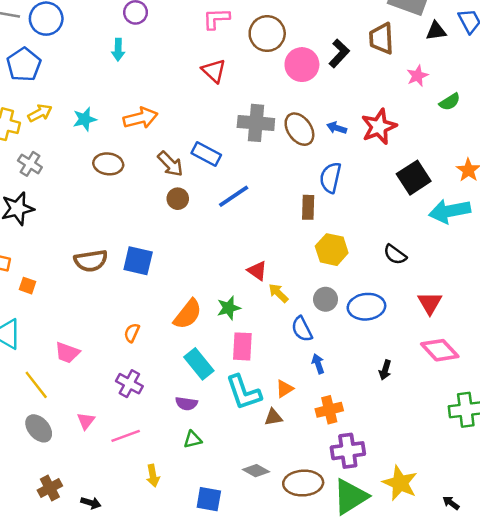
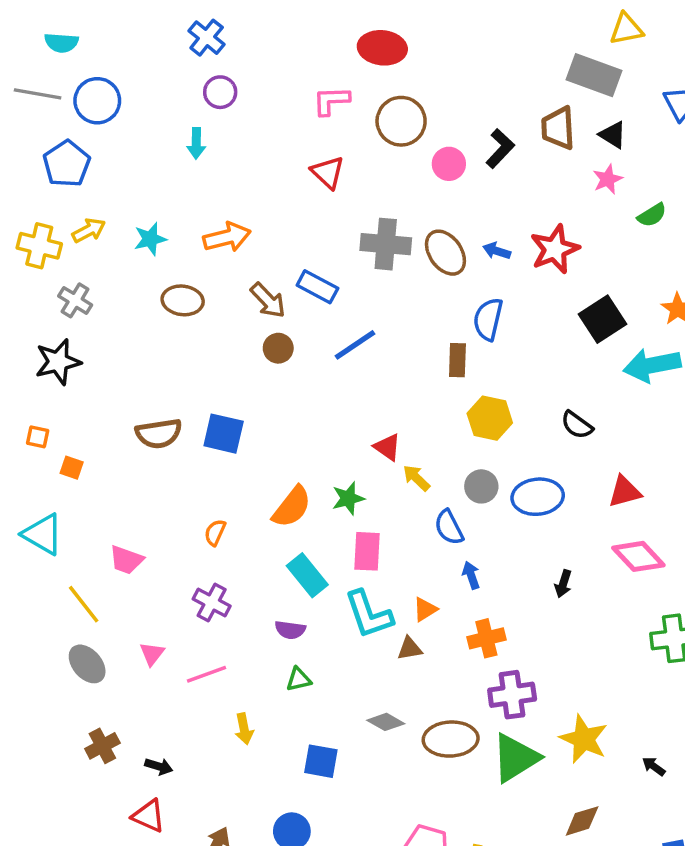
black triangle: (436, 31) -> (613, 135), moved, turned 40
pink circle: (302, 65) -> (449, 164), size x0.7
red triangle: (430, 303) -> (625, 492), turned 45

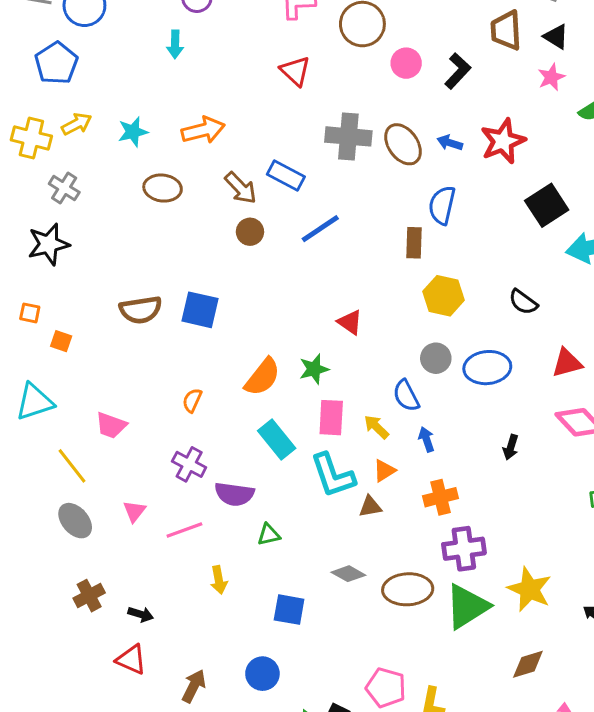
black L-shape: (500, 148) -> (458, 71), moved
yellow arrow: (416, 478) -> (376, 427), moved
cyan triangle: (43, 534) -> (35, 402), turned -48
purple semicircle: (290, 630) -> (234, 494), moved, size x1.4

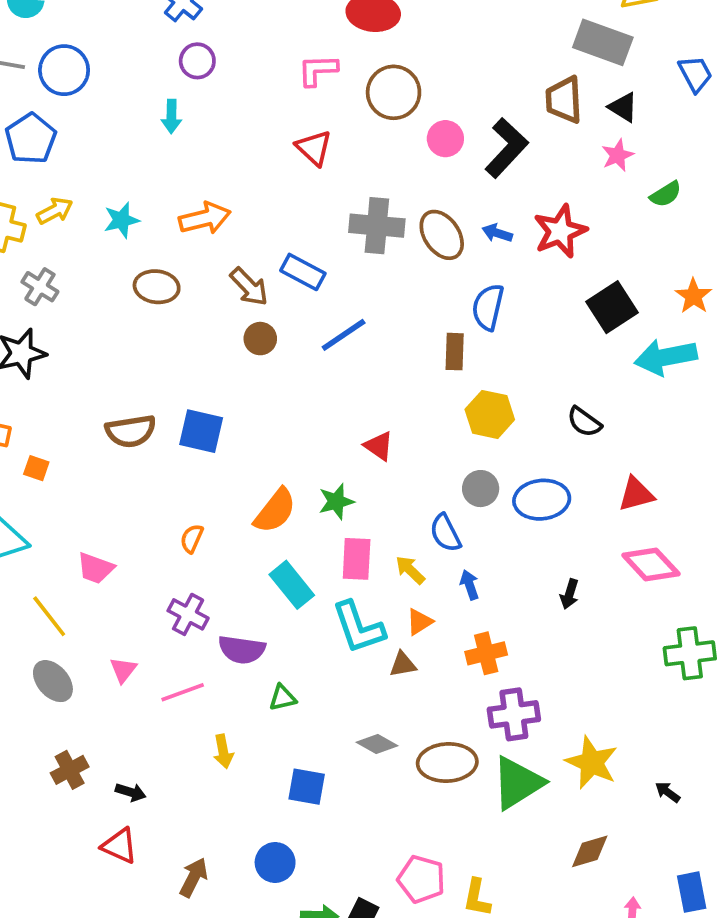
black L-shape: (458, 71) -> (506, 148), size x1.4

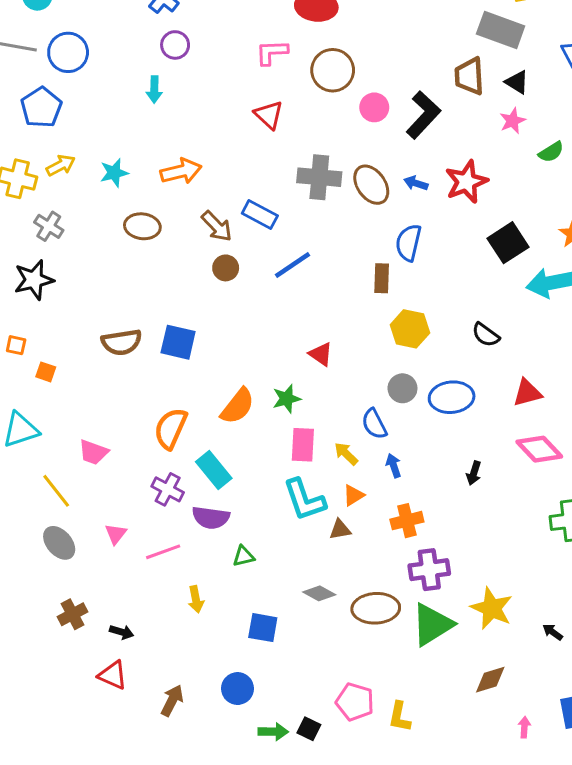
orange semicircle: (192, 539) -> (171, 428), size x1.8
cyan rectangle: (292, 585) -> (214, 470), moved

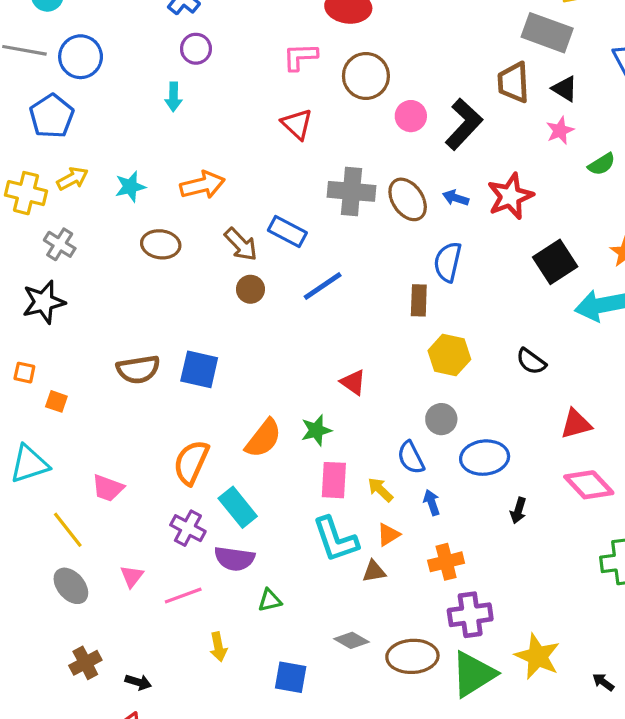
blue ellipse: (452, 397) -> (485, 458), moved

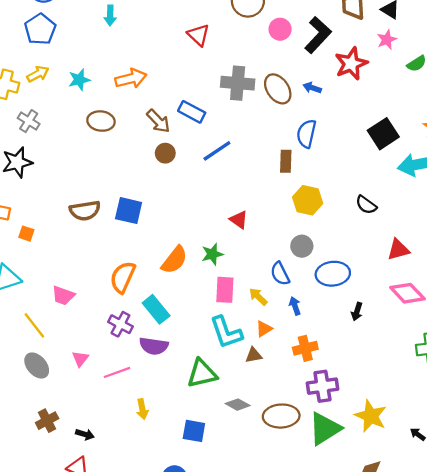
blue pentagon: (52, 116) -> (40, 29), moved
red star: (510, 196) -> (351, 64), moved
green triangle: (270, 600) -> (202, 374), moved, size x1.8

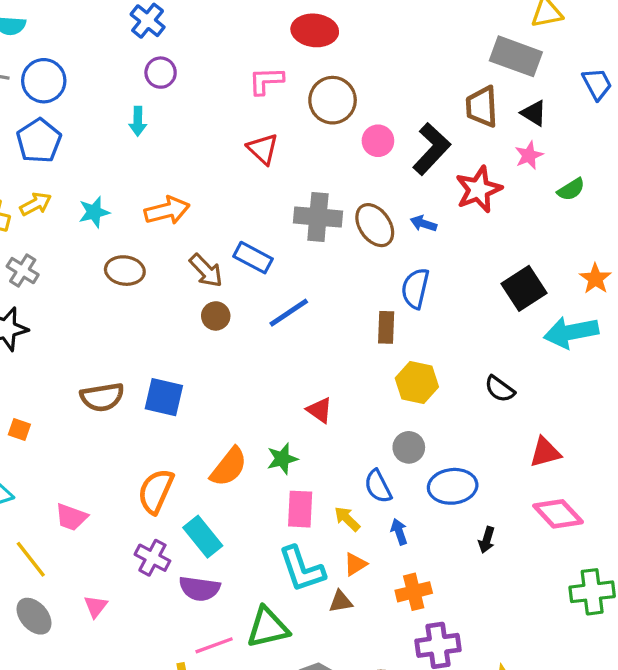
pink line: (117, 372) -> (214, 645), moved

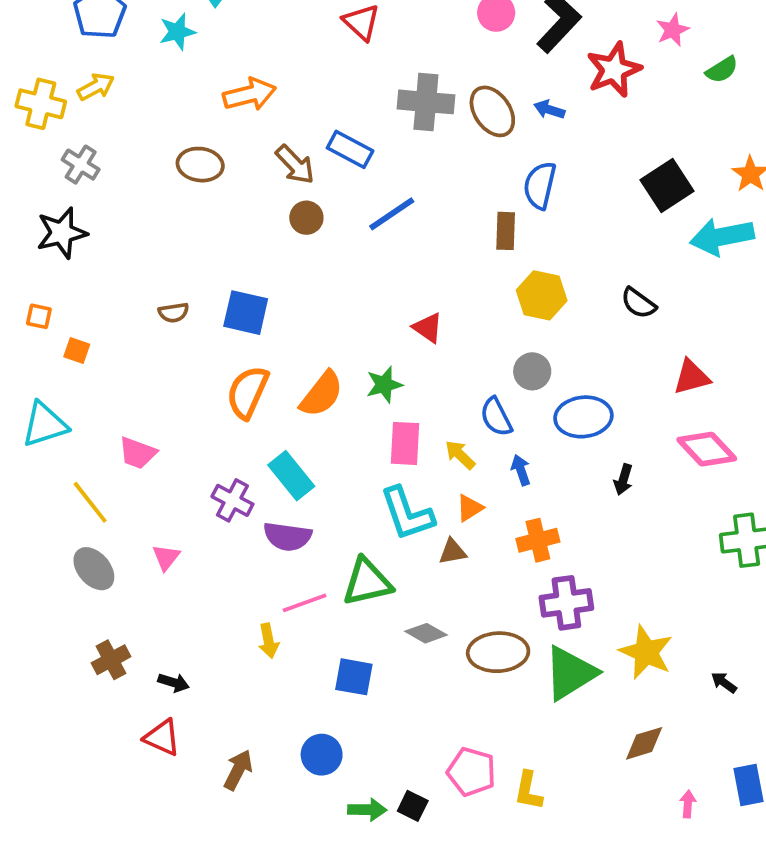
cyan star: (94, 212) -> (177, 32), moved
brown semicircle: (102, 397) -> (174, 313), size x0.6
orange semicircle: (156, 491) -> (248, 392), moved

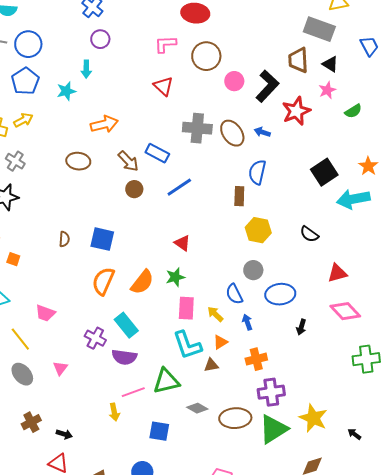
brown semicircle: (174, 313) -> (64, 239), turned -77
red triangle: (428, 328) -> (182, 243), moved

